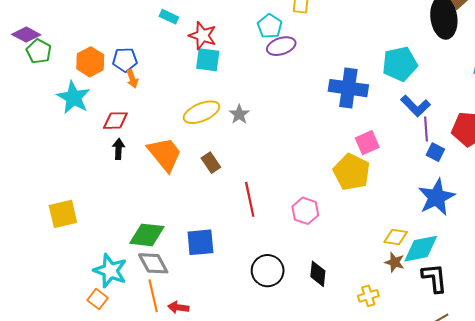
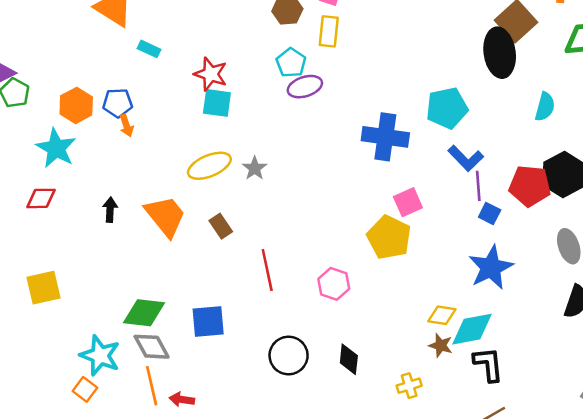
cyan rectangle: (169, 17) -> (149, 49), moved
red diamond: (115, 121) -> (41, 198), moved

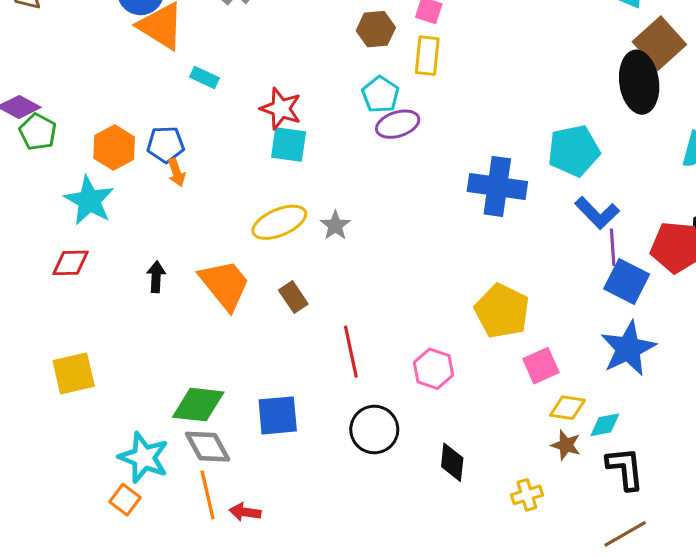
pink square: (408, 202) -> (541, 366), moved
blue square: (490, 214) -> (627, 282), size x1.6
cyan diamond: (472, 329) -> (605, 425), size x0.6
black circle: (289, 356) -> (374, 429), moved

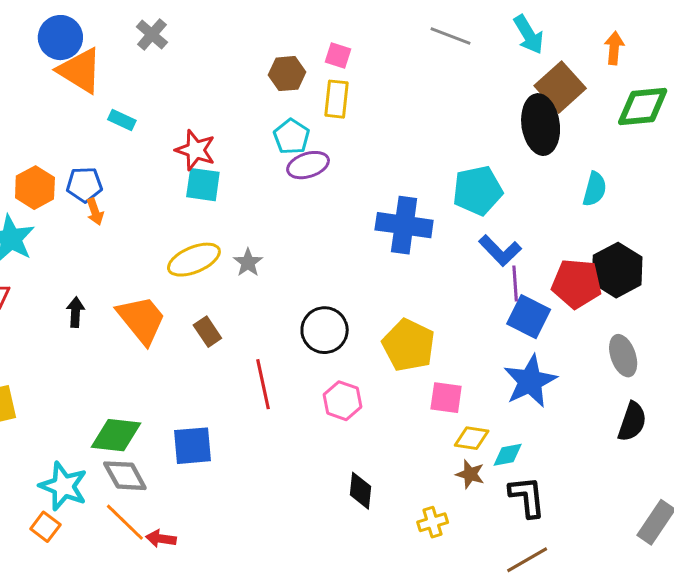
pink square: (541, 366) -> (446, 398), turned 32
black circle: (374, 429) -> (325, 330), moved
orange line: (208, 495) -> (125, 522), turned -33

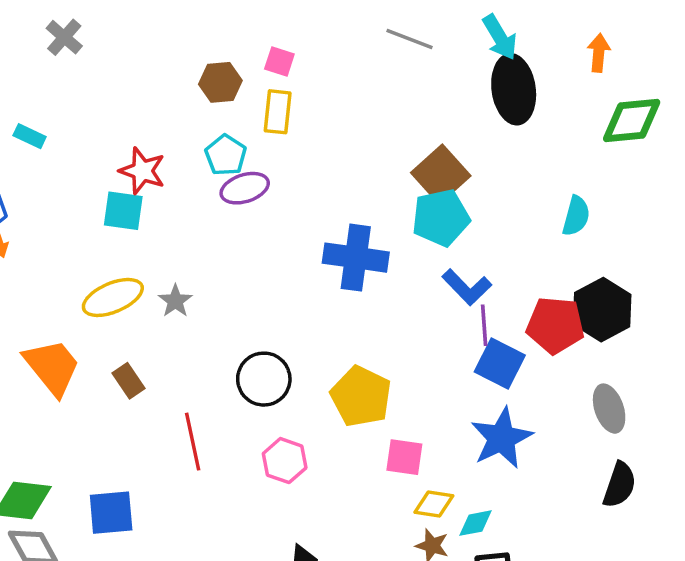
brown square: (560, 87) -> (441, 174), moved
black ellipse: (541, 125) -> (514, 89), moved
red star: (195, 150) -> (142, 171), moved

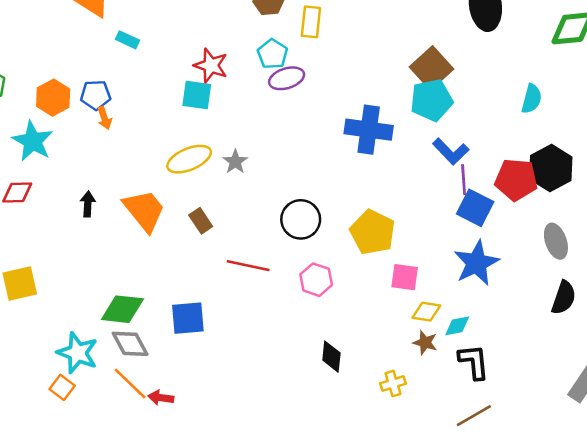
red line: (193, 442) -> (248, 266), turned -66

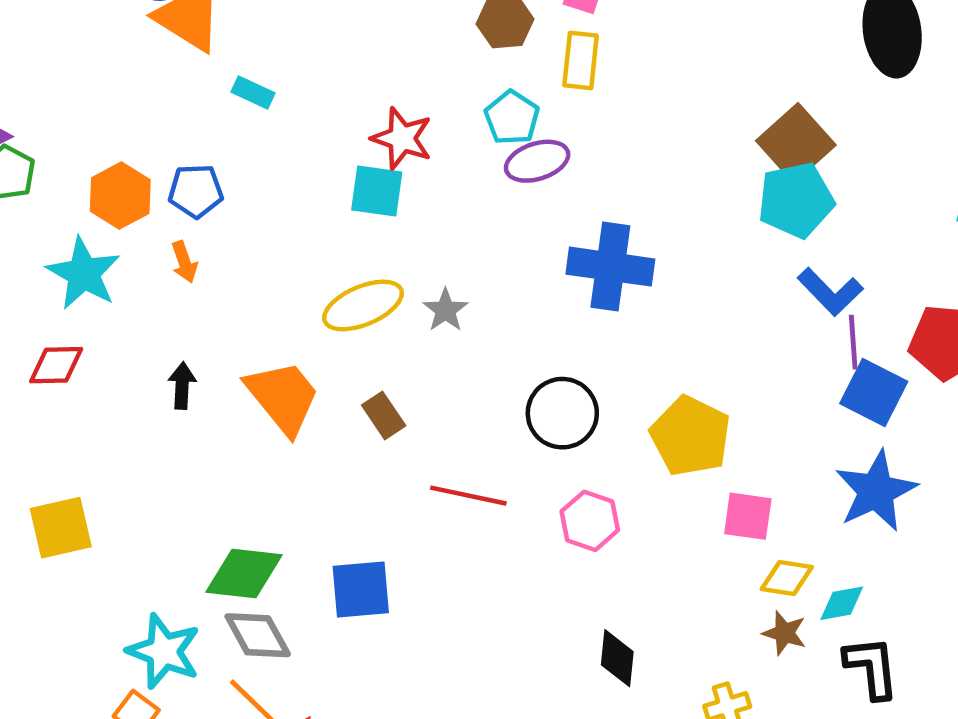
orange arrow: (104, 118) -> (184, 262), moved
blue cross: (369, 130) -> (610, 267), moved

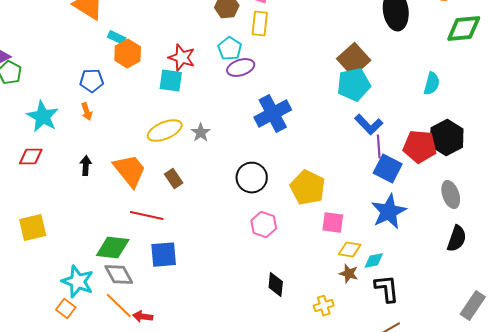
orange hexagon: (120, 196) -> (128, 54), moved
blue cross: (610, 267) -> (273, 114), turned -36
red line: (468, 496) -> (147, 216), moved

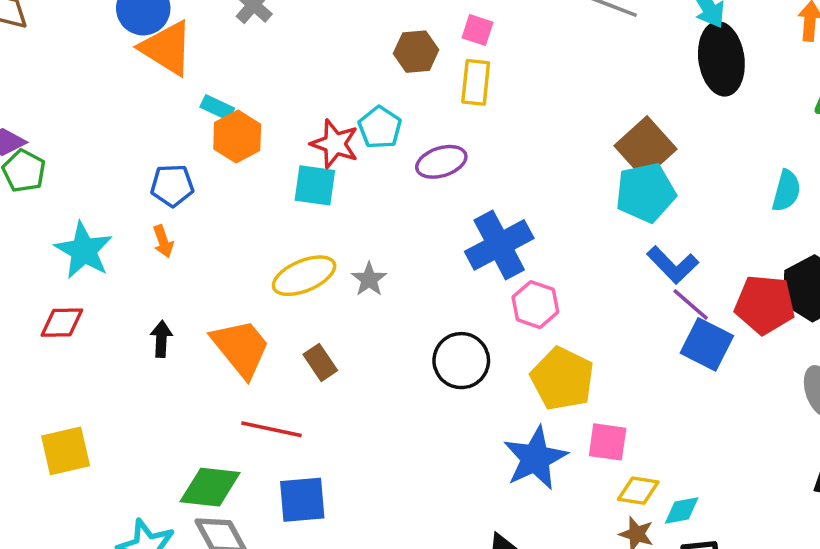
cyan pentagon: (230, 49) -> (380, 128), moved
purple line: (379, 147) -> (691, 305), turned -45
blue star: (389, 212) -> (535, 458), moved
pink hexagon: (264, 225) -> (535, 305), moved

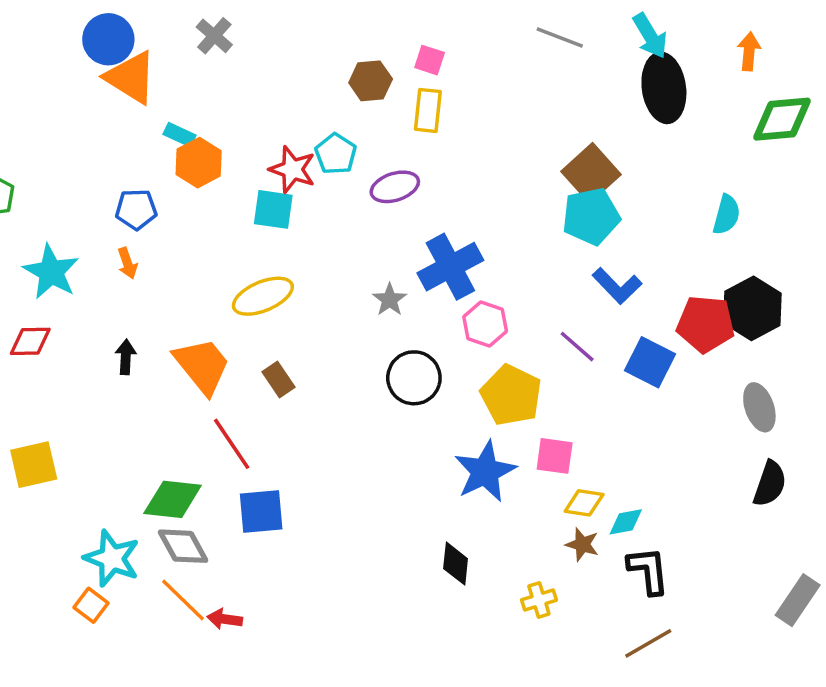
gray star: (369, 279) -> (390, 300), moved
purple line: (691, 305) -> (577, 347), moved
red line: (272, 429) -> (232, 444), turned 44

